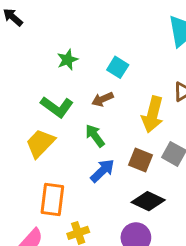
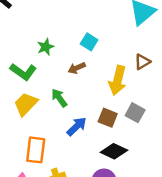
green star: (68, 60) -> (46, 47), moved
green L-shape: (57, 107) -> (23, 72), moved
green arrow: (95, 136) -> (59, 98), moved

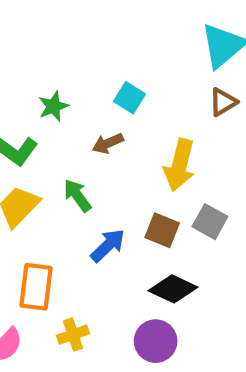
brown triangle: (142, 62) -> (223, 102), moved

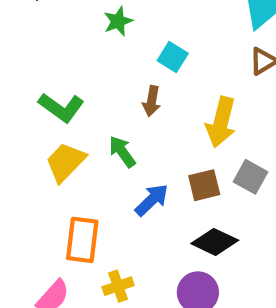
green star: (53, 106) -> (118, 21), moved
brown arrow: (108, 143) -> (152, 101), turned -56
brown square: (162, 230) -> (204, 185), turned -36

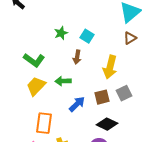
green star: (118, 21) -> (61, 33), moved
green arrow: (122, 152) -> (63, 81), turned -56
gray square: (250, 177) -> (124, 93), turned 35

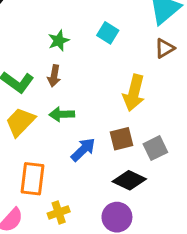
cyan square: (87, 36) -> (108, 33), moved
brown arrow: (77, 57) -> (54, 76), moved
gray square: (124, 93) -> (155, 148), moved

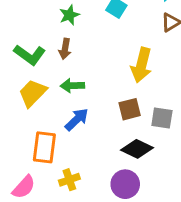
gray square: (155, 148) -> (162, 118), turned 35
blue arrow: (83, 150) -> (77, 119), moved

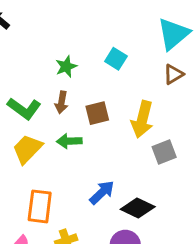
brown square: (130, 109) -> (97, 113), moved
gray square: (162, 118) -> (164, 152), moved, turned -30
blue arrow: (77, 119) -> (102, 192), moved

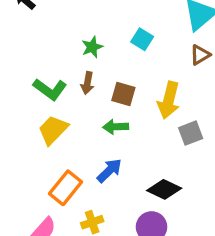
brown square: (97, 113) -> (123, 94), turned 30
green arrow: (69, 141) -> (116, 127), moved
blue arrow: (102, 192) -> (109, 171), moved
orange rectangle: (40, 206) -> (66, 188), turned 32

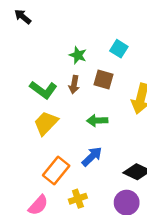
green star: (92, 47) -> (78, 55), turned -30
brown square: (123, 94) -> (104, 79), moved

